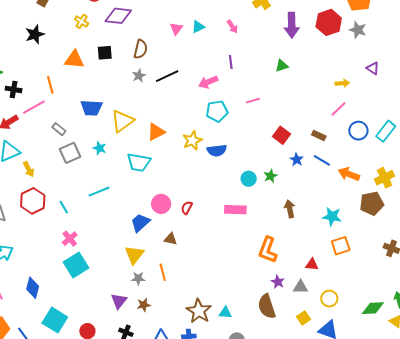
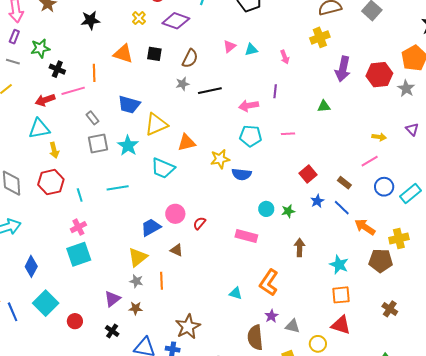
cyan star: (100, 148) -> (128, 146), size x1.5
red triangle: (312, 264) -> (341, 325), moved, size x1.5
cyan triangle: (225, 313) -> (236, 293), moved

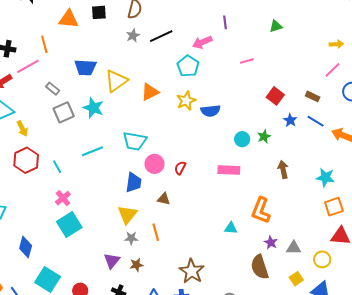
cyan pentagon: (251, 136) -> (188, 66), moved, turned -30
cyan trapezoid: (163, 168) -> (135, 141), moved
blue trapezoid: (151, 227) -> (134, 183), turned 140

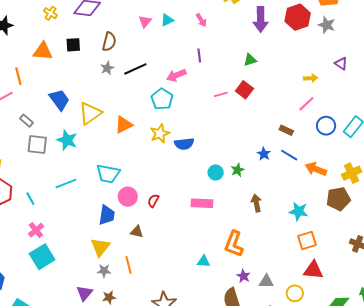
blue trapezoid: (85, 67) -> (59, 100), turned -130
red square: (275, 96) -> (244, 90), moved
gray square: (64, 112) -> (37, 144), turned 30

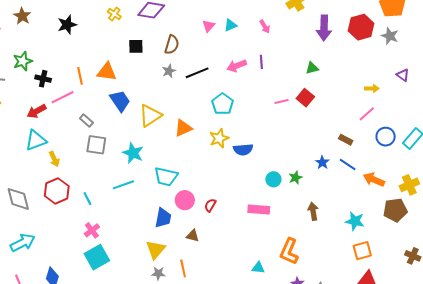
orange triangle: (43, 51) -> (107, 72), moved
pink arrow: (176, 75) -> (237, 66), moved
cyan star: (67, 140) -> (133, 153), moved

